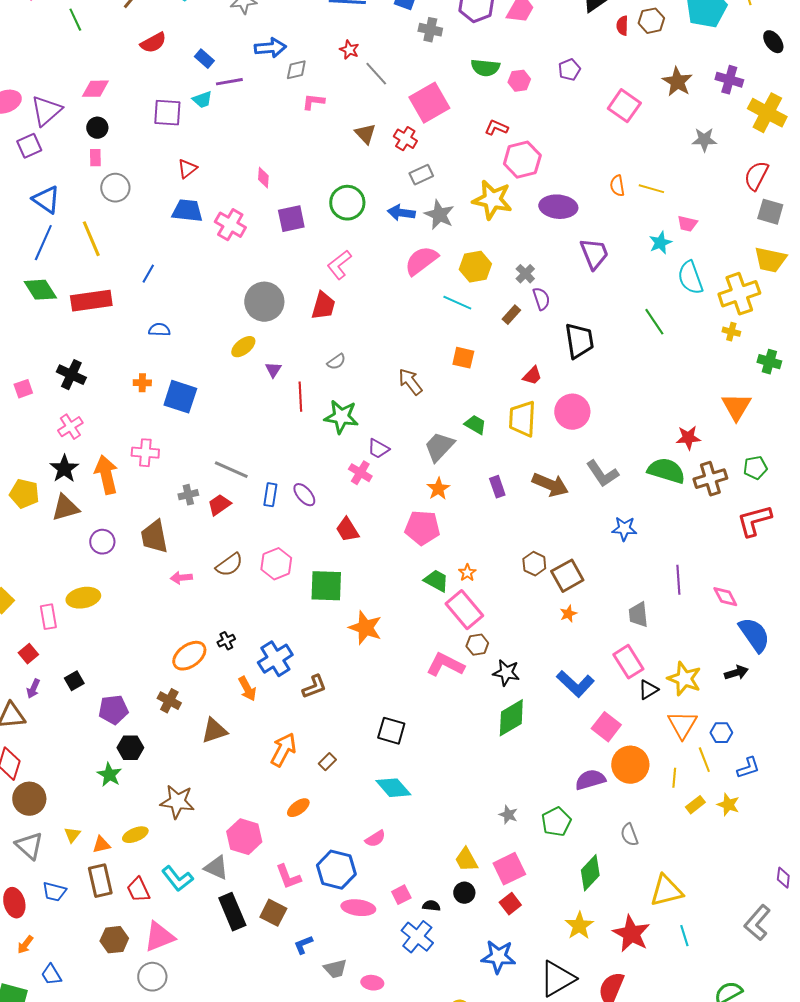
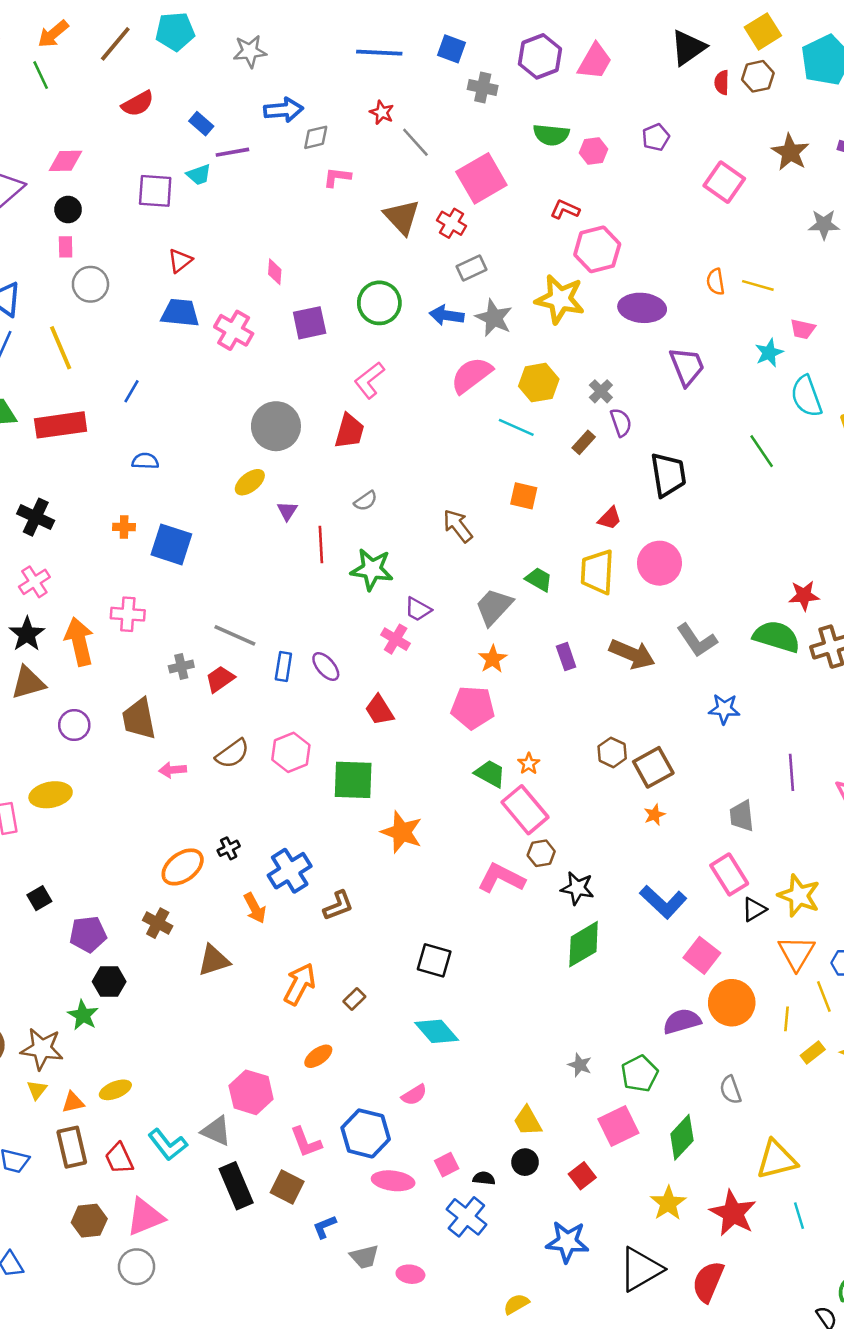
brown triangle: (365, 134) -> (402, 217), size x1.4
brown star: (177, 802) -> (42, 1049), moved
pink square: (509, 869) -> (618, 1126), moved

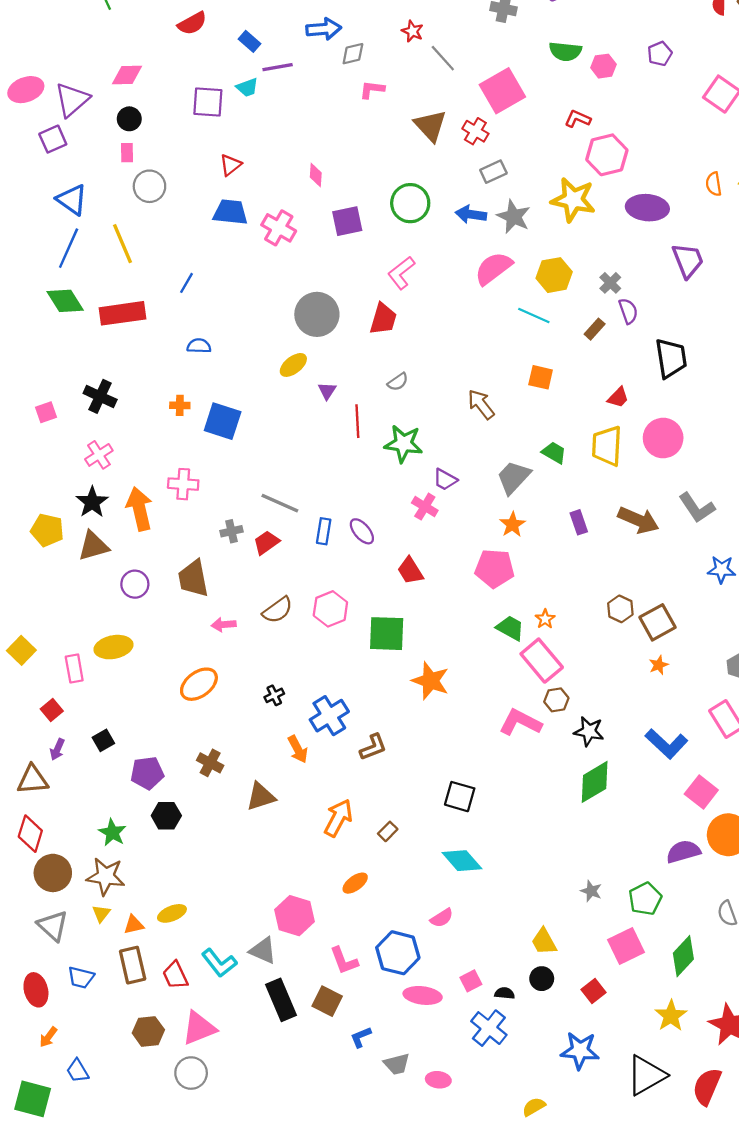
orange ellipse: (183, 867) -> (199, 684), moved
green star: (83, 1015) -> (112, 833), moved

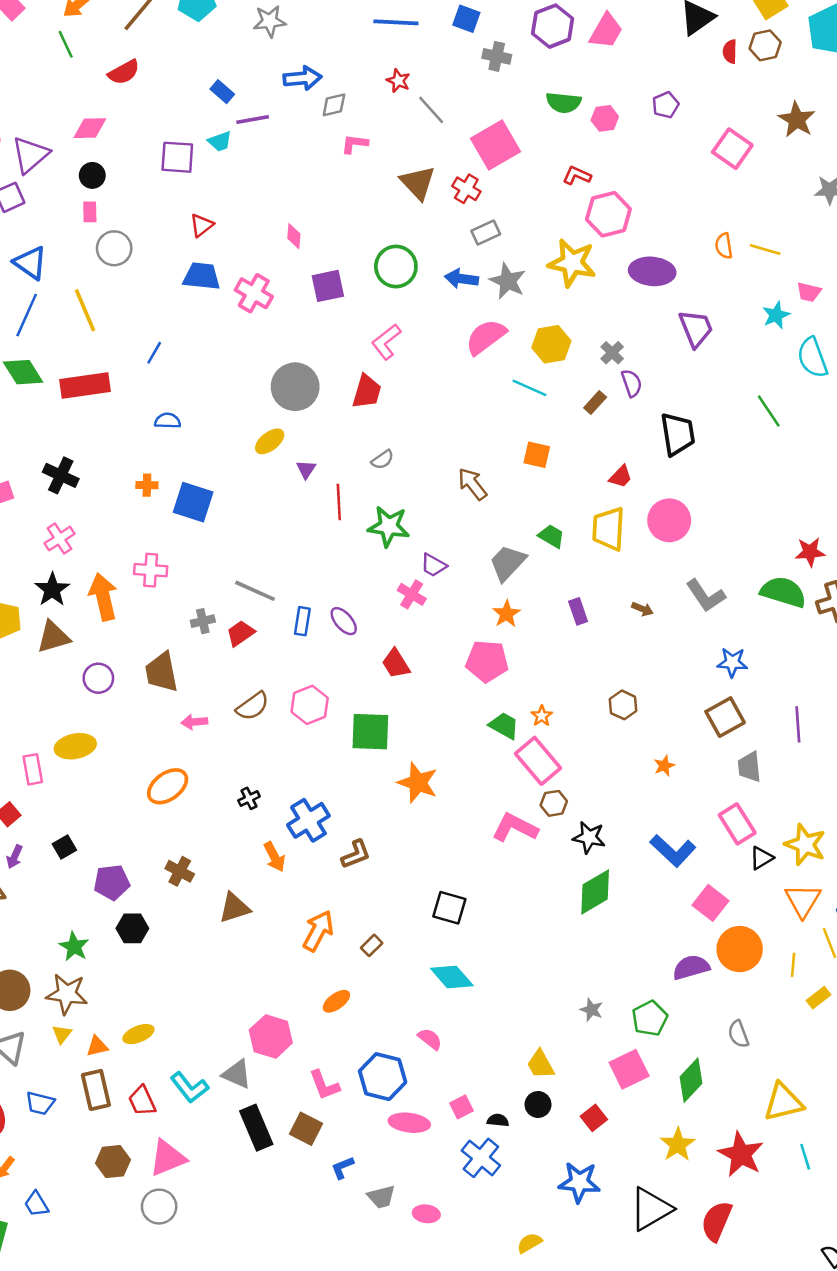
red semicircle: (192, 23) -> (124, 72), moved
brown arrow: (638, 520) -> (642, 609), size x0.5
brown square: (657, 622) -> (725, 717), moved
pink semicircle: (442, 918) -> (430, 1039), turned -110

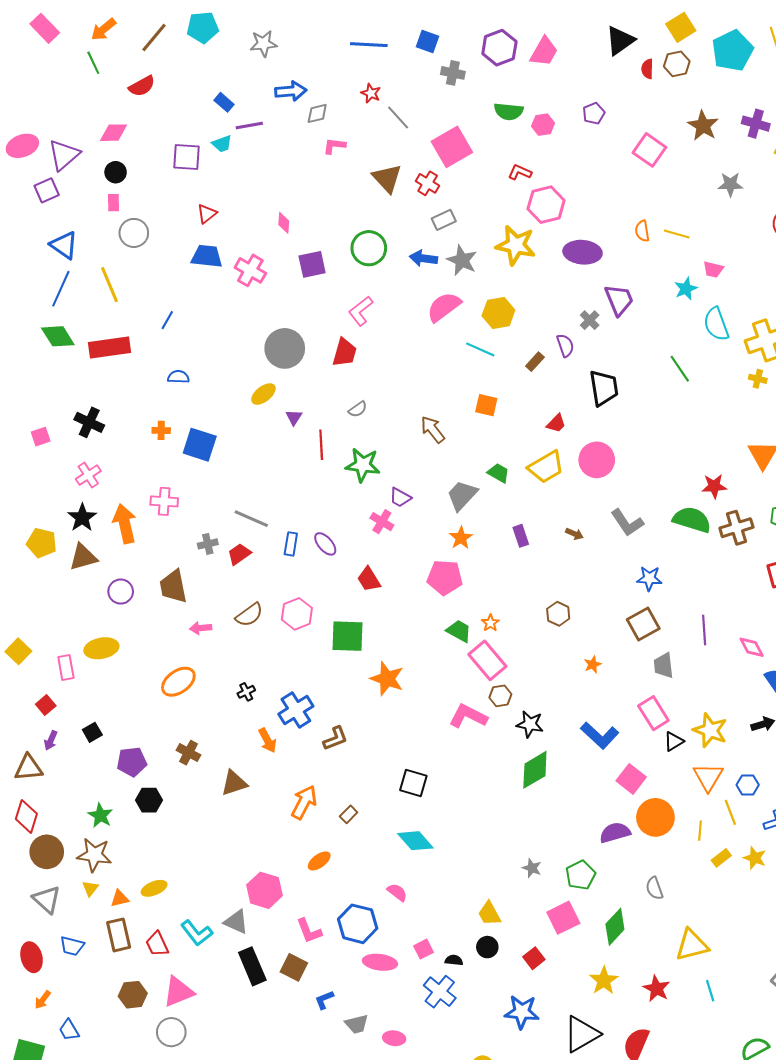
gray cross: (612, 353) -> (590, 320), moved
yellow trapezoid: (608, 529) -> (546, 467), turned -123
red star: (741, 1154) -> (656, 989), size x0.7

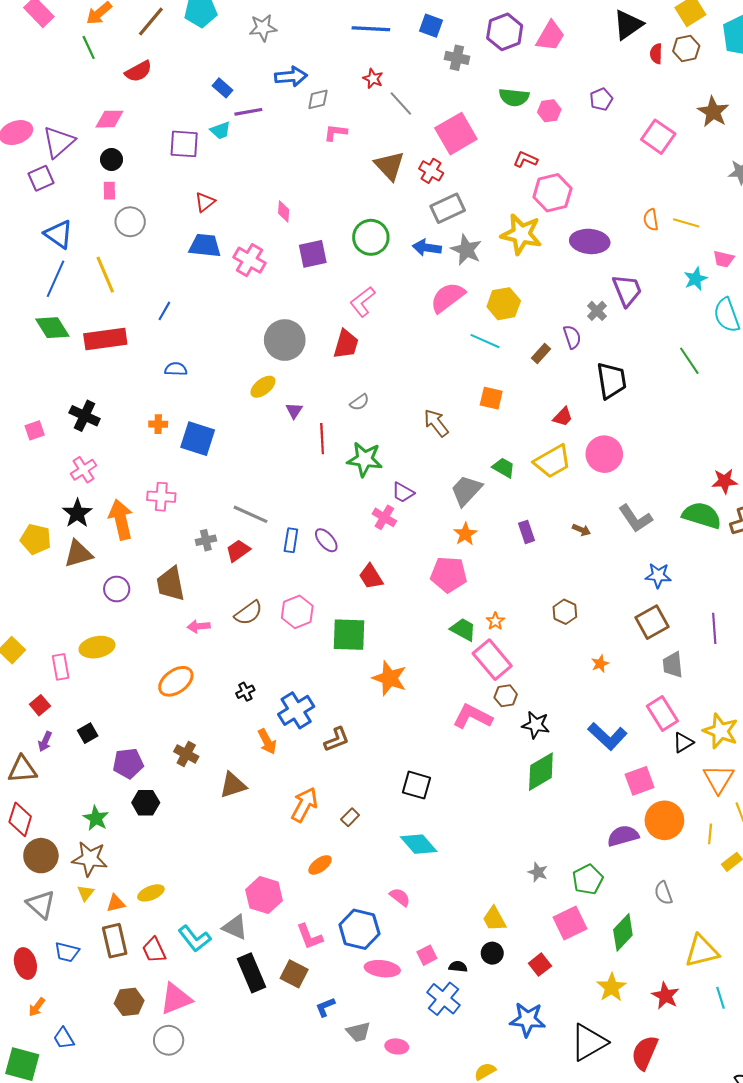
gray rectangle: (444, 220) -> (448, 208), size x1.4
pink square: (631, 779) -> (640, 781), turned 32

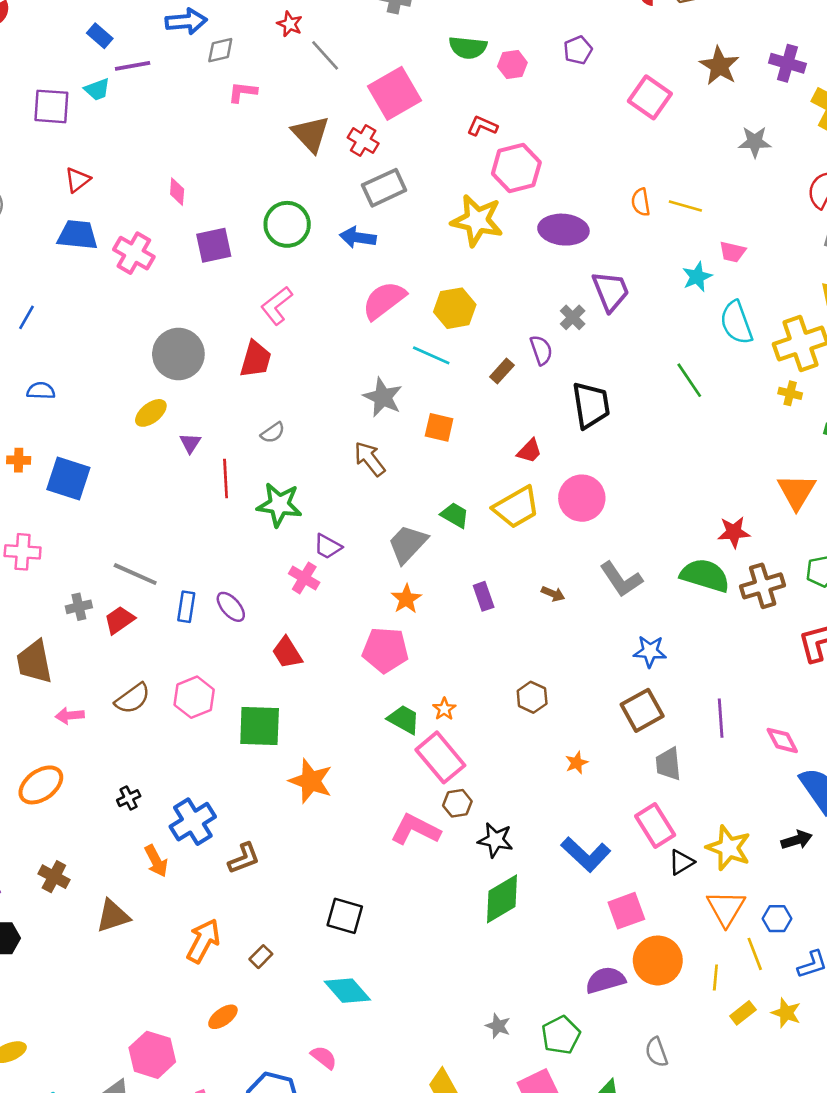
gray star: (466, 250) -> (383, 397), moved

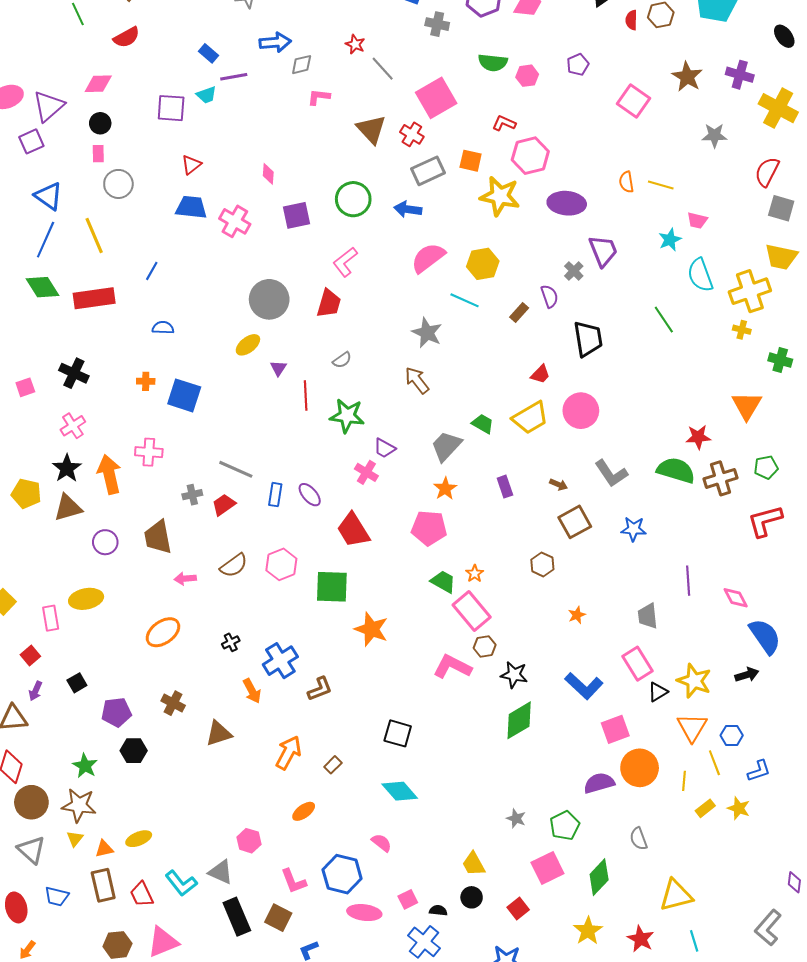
orange square: (439, 427) -> (471, 161), moved
red trapezoid: (287, 653) -> (353, 530), size x1.4
brown square: (642, 710) -> (575, 522), moved
pink hexagon: (152, 1055) -> (249, 841), size x0.7

